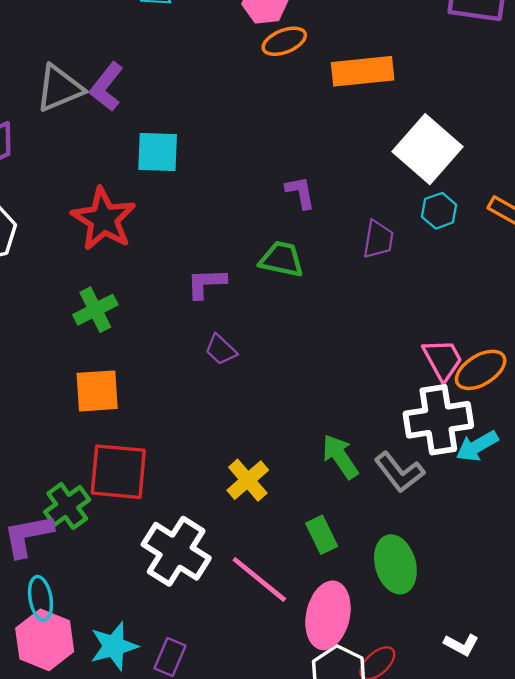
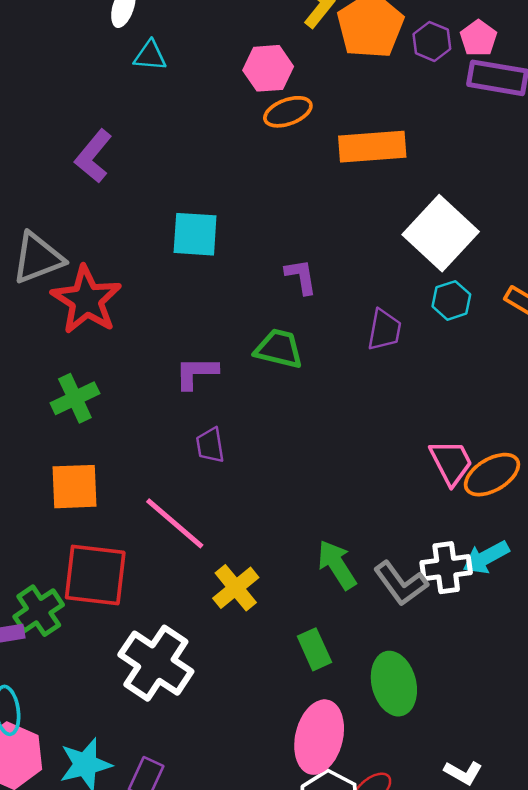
gray triangle: (59, 88) -> (38, 258), moved
cyan square: (158, 152) -> (195, 234), moved
purple trapezoid: (221, 350) -> (210, 445), turned 36
white cross: (438, 420) -> (446, 568), moved, size x0.7
pink line: (259, 579) -> (175, 523), moved

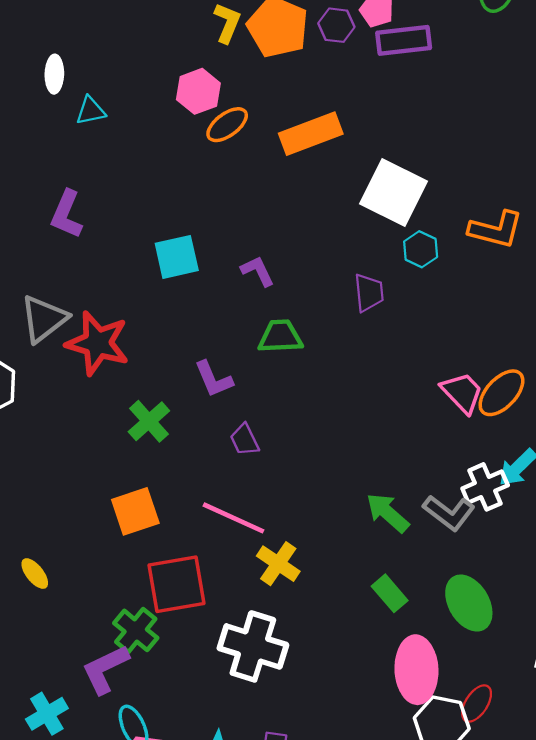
purple L-shape: (301, 277) -> (258, 271), moved
purple L-shape: (196, 373) -> (214, 379), turned -96
green cross: (75, 398) -> (149, 421), moved
yellow cross: (236, 588) -> (278, 564), moved

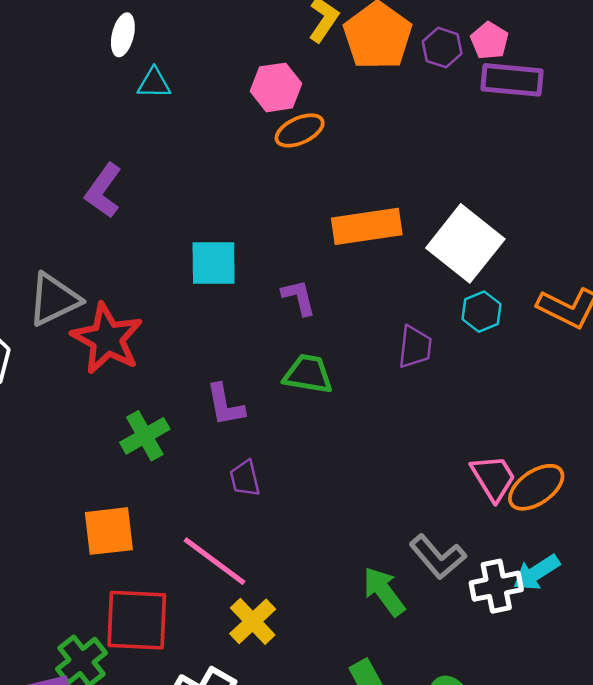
orange rectangle: (311, 134) -> (367, 226), moved
gray L-shape: (449, 513) -> (438, 557), moved

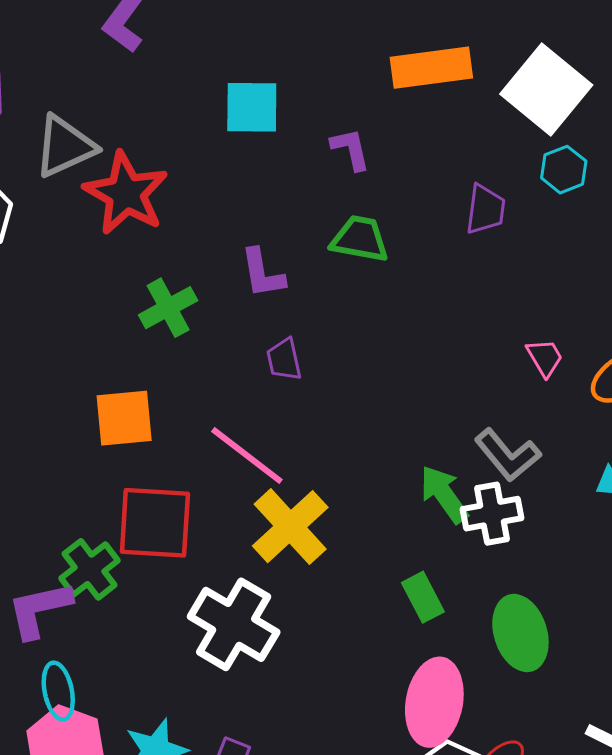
pink trapezoid: (493, 478) -> (545, 357), moved, size x0.7
white cross: (496, 586) -> (492, 514), moved
yellow cross: (253, 621) -> (290, 527), size x1.4

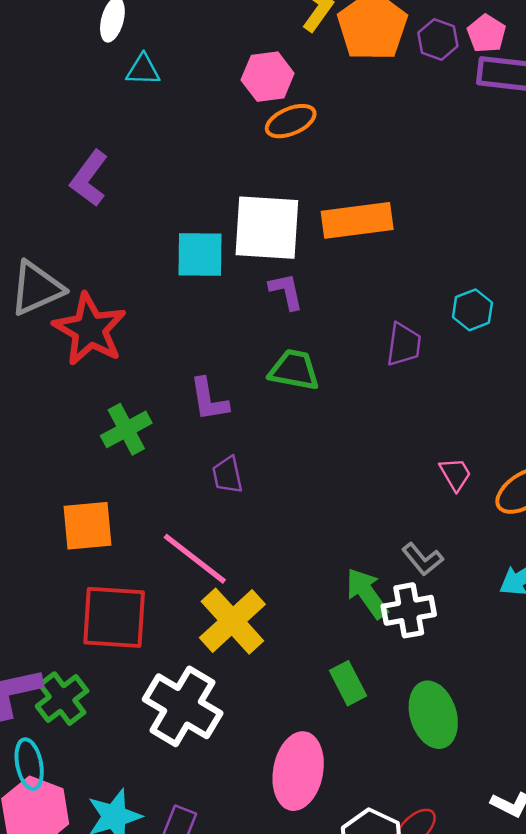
white square: (546, 90) -> (267, 228), moved, turned -36
gray L-shape: (508, 455) -> (422, 559), size x0.7
green cross: (90, 569) -> (62, 699), moved
pink ellipse: (434, 702) -> (298, 771), moved

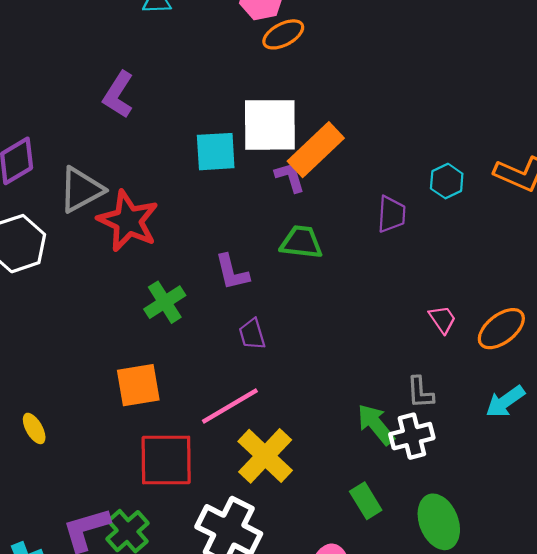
orange rectangle: (357, 220) -> (316, 150), moved, turned -32
pink line: (195, 559) -> (230, 406), turned -64
gray L-shape: (422, 559) -> (420, 392), turned 40

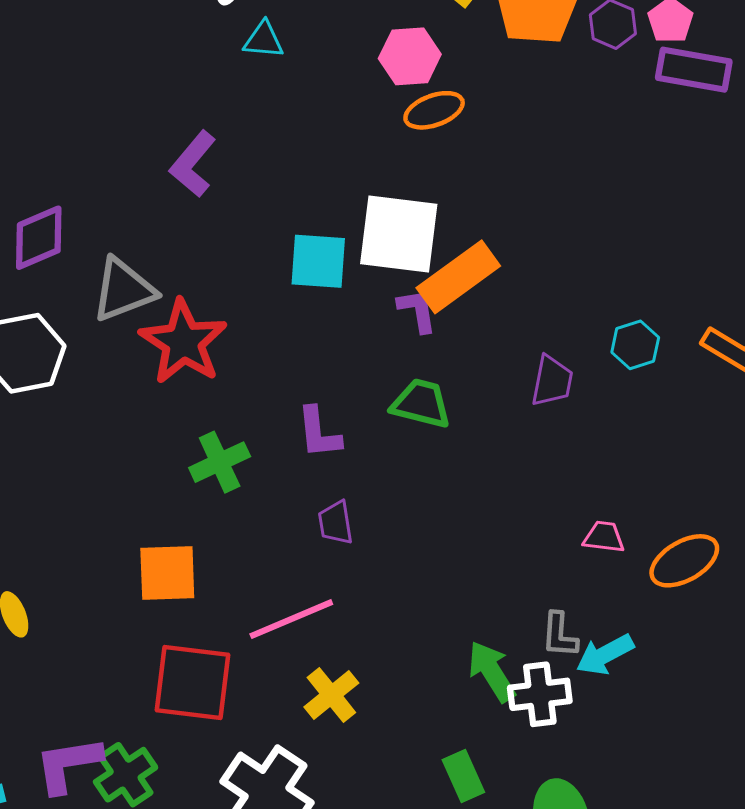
pink trapezoid: (442, 319) -> (604, 537), turned -56
cyan arrow: (505, 402) -> (605, 654), moved
yellow cross: (265, 456) -> (331, 695), size x0.7

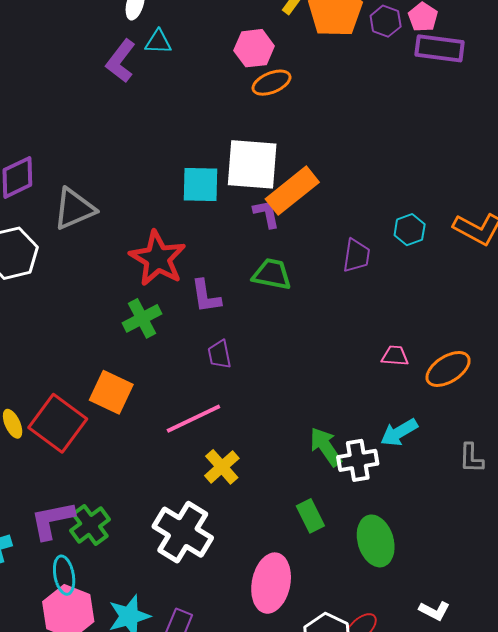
purple L-shape: (193, 164) -> (121, 61), moved
red star: (183, 342) -> (158, 258), moved
orange square: (167, 573) -> (111, 392), turned 30
gray L-shape: (559, 635) -> (471, 458), moved
red square: (192, 683) -> (58, 423), moved, turned 32

